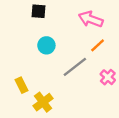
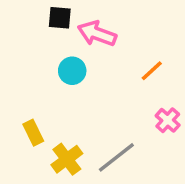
pink arrow: (91, 19) -> (97, 34), moved
gray line: (75, 67) -> (116, 157), moved

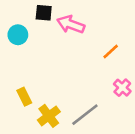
cyan circle: (72, 71) -> (18, 35), moved

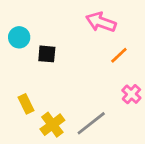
black square: (44, 13) -> (47, 54), moved
pink arrow: (71, 24) -> (101, 22), moved

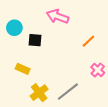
pink arrow: (101, 22) -> (58, 16), moved
yellow rectangle: (26, 104) -> (23, 69), moved, turned -40

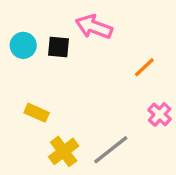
black square: (35, 40) -> (59, 47), moved

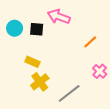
yellow rectangle: (37, 113) -> (32, 62), moved
yellow cross: (64, 151) -> (40, 82), moved

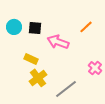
pink arrow: (59, 17) -> (58, 42), moved
orange line: (90, 42) -> (86, 27), moved

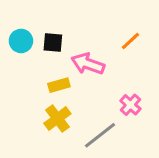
yellow rectangle: (31, 59) -> (59, 85), moved, turned -40
pink cross: (95, 68) -> (130, 105), moved

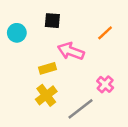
black square: (53, 42) -> (52, 21), moved

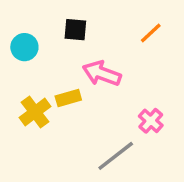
orange line: (105, 33) -> (151, 33), moved
yellow cross: (46, 95) -> (35, 112), moved

